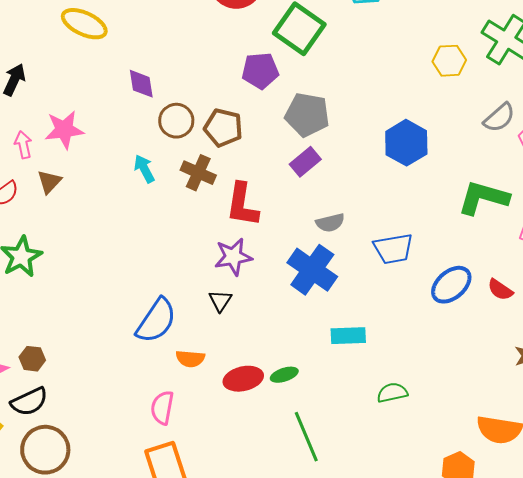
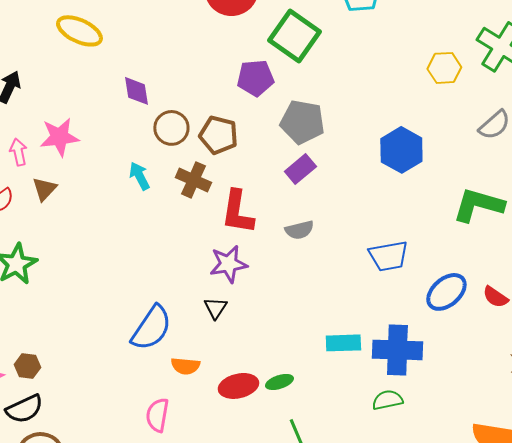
gray semicircle: (330, 223) -> (299, 230), moved
blue cross: (312, 270) -> (397, 350), moved, turned -33

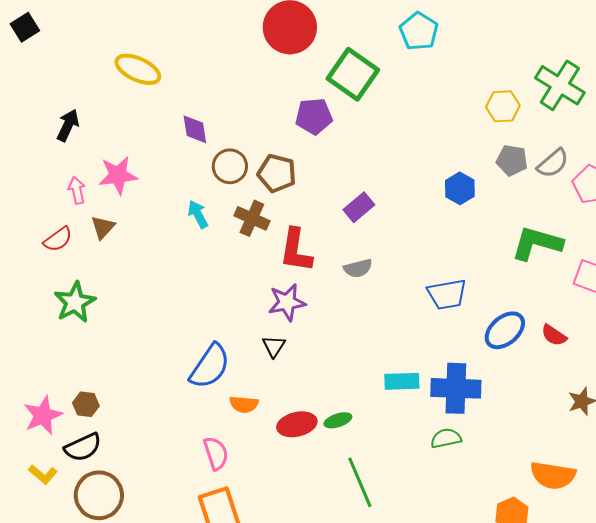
gray pentagon: (302, 122) -> (512, 160), moved, size x0.7
blue hexagon: (401, 150) -> (460, 188), size x0.7
pink semicircle: (157, 415) -> (216, 453), turned 152

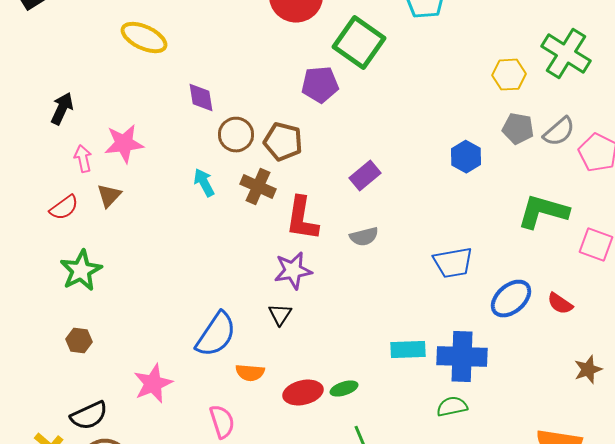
black arrow: (68, 125) -> (62, 109), moved
brown hexagon: (86, 404) -> (79, 341), moved
pink star: (43, 415) -> (153, 384), moved

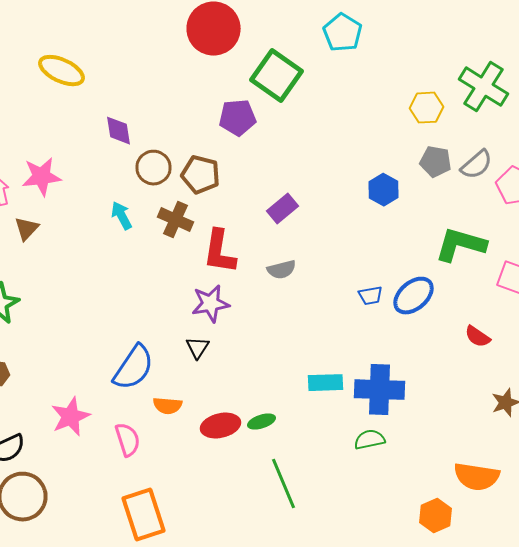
blue trapezoid: (453, 263) -> (370, 296), size x0.6
blue ellipse: (511, 299) -> (414, 296), moved
pink semicircle: (222, 422) -> (128, 440), moved

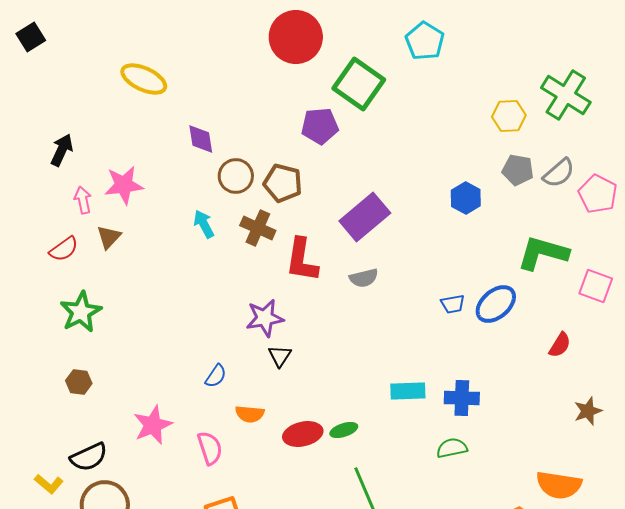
purple rectangle: (282, 209) -> (365, 217), size x1.6
purple star: (210, 304) -> (265, 318), moved
red semicircle: (478, 337) -> (560, 345), turned -92
blue semicircle: (134, 368) -> (216, 376), size x0.5
blue cross: (380, 390) -> (462, 398), size x0.7

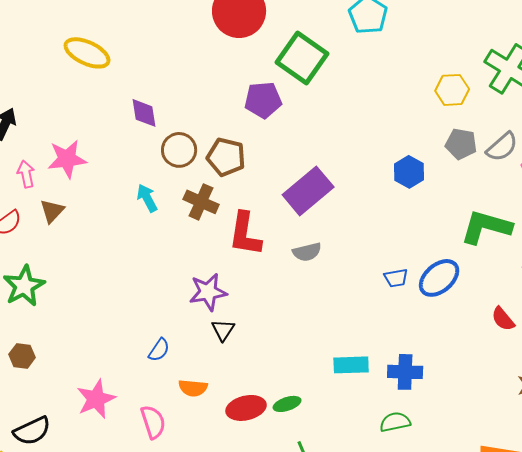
red semicircle: (560, 345) -> (503, 319), turned 108

